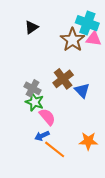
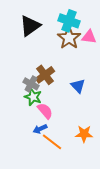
cyan cross: (87, 23) -> (69, 21), moved
black triangle: (31, 27) -> (30, 26), size x1.6
brown cross: (63, 79) -> (45, 75), moved

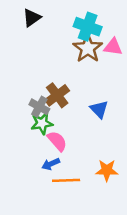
black triangle: (30, 26) -> (32, 18), moved, size x0.7
green star: (33, 97) -> (42, 123), turned -30
orange line: (52, 142) -> (66, 180), turned -40

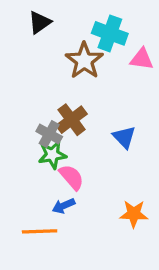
brown star: (88, 48) -> (84, 61), moved
orange line: (66, 180) -> (40, 231), moved

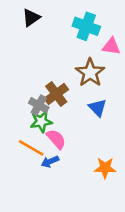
brown star: (84, 61) -> (90, 73), moved
orange line: (40, 231) -> (31, 148), moved, turned 32

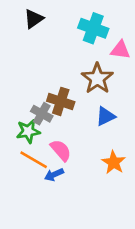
brown cross: (56, 94) -> (61, 101), turned -35
blue triangle: (98, 108) -> (105, 116), turned 48
green star: (41, 122) -> (28, 131), moved
orange star: (105, 168) -> (114, 162), moved, turned 30

